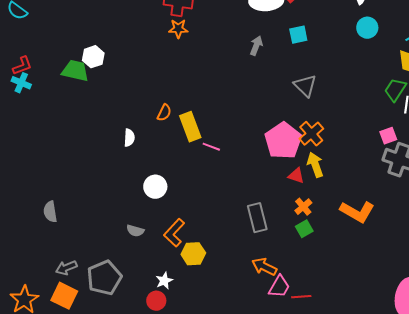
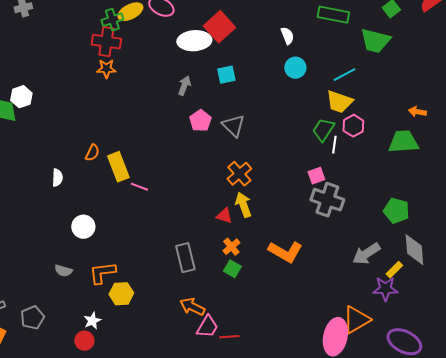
pink pentagon: (283, 141) -> (200, 121), moved, size x0.6
green square: (304, 229) -> (232, 269), turned -30
orange L-shape: (174, 233) -> (102, 273), turned 40
gray pentagon: (104, 278) -> (32, 318), size x0.7

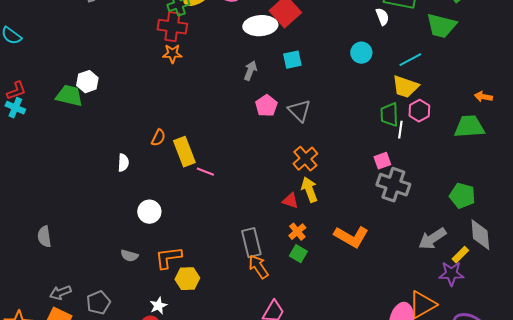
white semicircle: (287, 36) -> (382, 17), moved
green trapezoid: (323, 130) -> (389, 115), turned -35
orange arrow: (192, 307) -> (258, 267), moved, turned 30

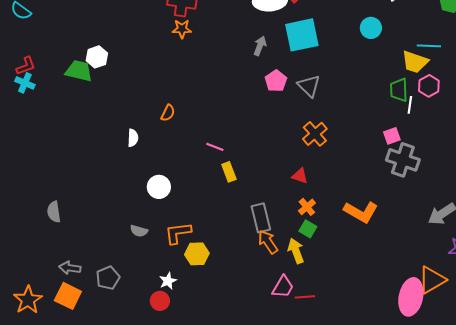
cyan square: (292, 60) -> (302, 35), size x1.8
cyan line: (410, 60) -> (429, 46), moved, turned 30
yellow rectangle: (184, 152) -> (229, 172), moved, size x0.7
yellow arrow: (309, 190) -> (296, 251), moved
gray arrow: (60, 293) -> (70, 268), turned 30

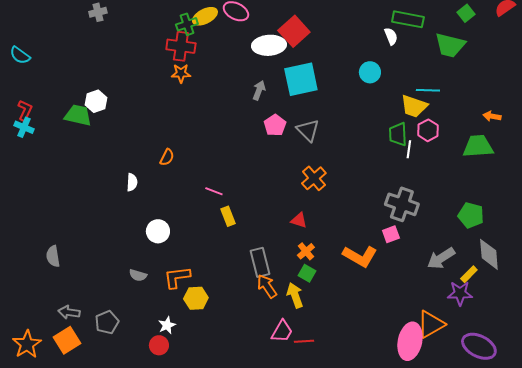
red L-shape: (26, 66) -> (25, 110), turned -45
pink square: (392, 136) -> (391, 234), moved
orange square: (68, 296) -> (67, 340), turned 32

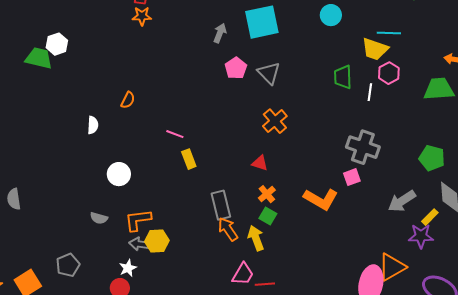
green trapezoid: (398, 134) -> (343, 77), moved
gray arrow: (69, 312) -> (140, 244), moved

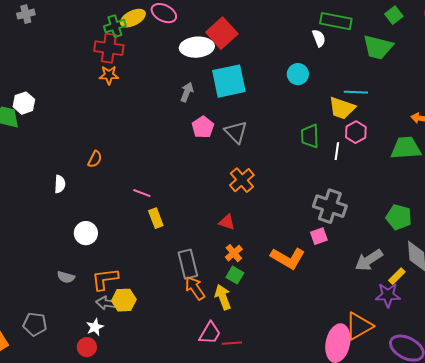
gray pentagon: (68, 265) -> (35, 324), turned 30

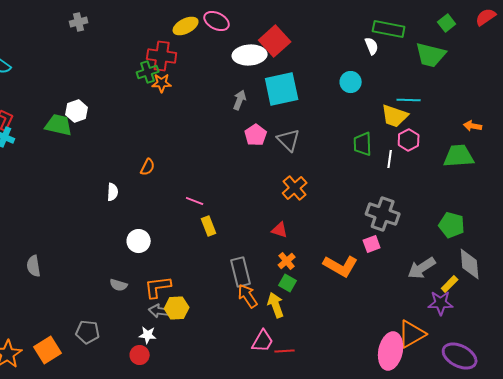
green cross: (115, 26) -> (148, 72), moved
white star: (95, 327) -> (148, 335), turned 30

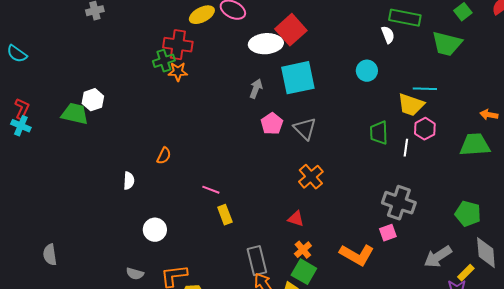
green square: (288, 283) -> (304, 272), size x1.4

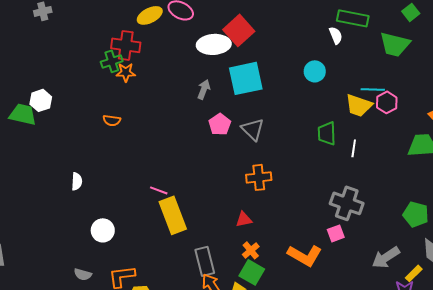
pink hexagon: (425, 129) -> (387, 102), moved
orange semicircle: (164, 156) -> (112, 120), moved, turned 72
orange cross: (311, 177) -> (259, 177), turned 35
yellow rectangle: (225, 215) -> (173, 215), size x1.8
red triangle: (296, 219) -> (244, 219), turned -30

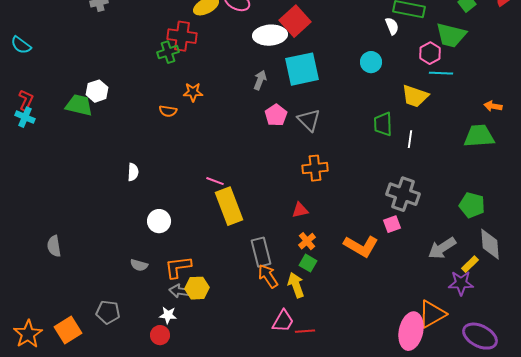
orange star: (126, 72) -> (193, 92), moved
cyan line: (373, 89) -> (441, 73), moved
pink hexagon: (387, 102) -> (430, 53), moved
green square: (252, 272) -> (308, 263), size x0.7

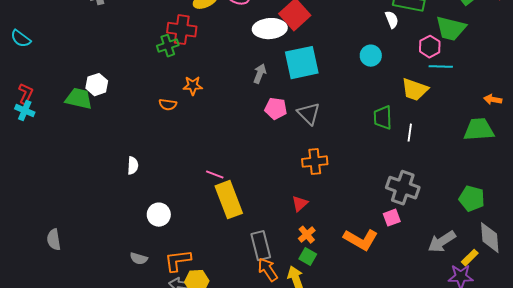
pink pentagon: (276, 115) -> (276, 109), turned -30
red triangle: (300, 210) -> (300, 204), turned -30

